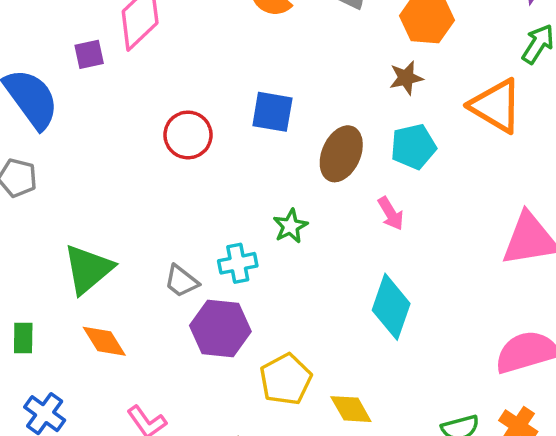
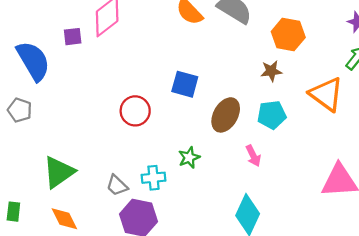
red circle: (188, 135) -> (135, 111), moved

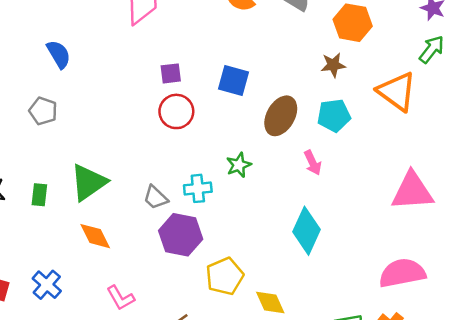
purple square: (73, 37) -> (171, 73), moved
blue semicircle: (33, 61) -> (59, 54), size x0.6
green rectangle: (13, 212) -> (39, 195), moved

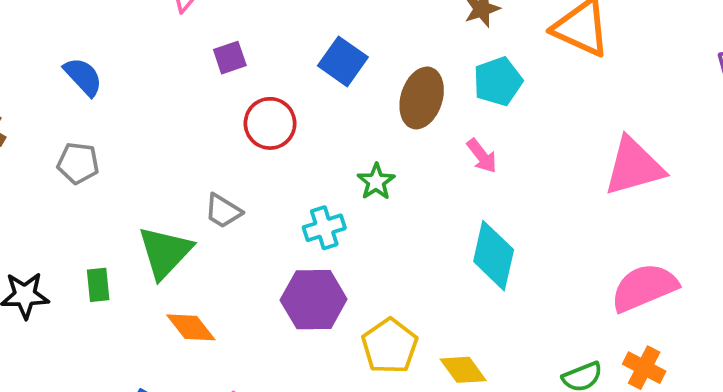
purple square: (171, 73) -> (230, 58), moved
blue square: (234, 80) -> (343, 61), turned 32
gray trapezoid: (156, 198) -> (223, 211), moved

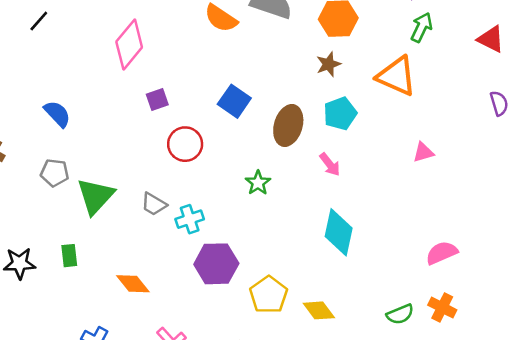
pink triangle: (634, 167) -> (423, 152), moved, size x0.5
cyan cross: (324, 228) -> (190, 219), moved
green triangle: (165, 252) -> (95, 196), moved
pink semicircle: (644, 287) -> (442, 253), size x0.7

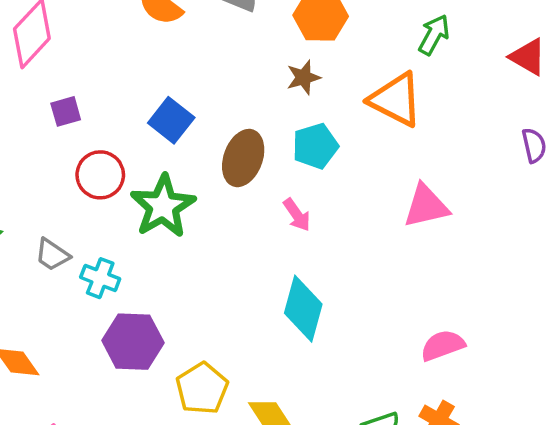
pink triangle: (423, 152) -> (426, 206), size x1.6
green star: (258, 183) -> (163, 206), moved, size x1.8
cyan cross: (190, 219) -> (100, 278), turned 36

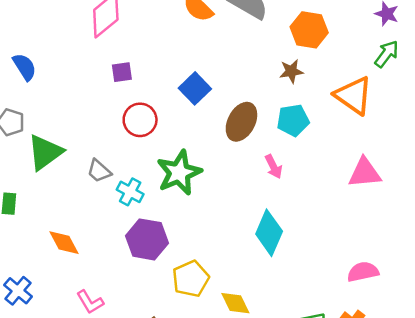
green star: (163, 206) -> (179, 173), moved

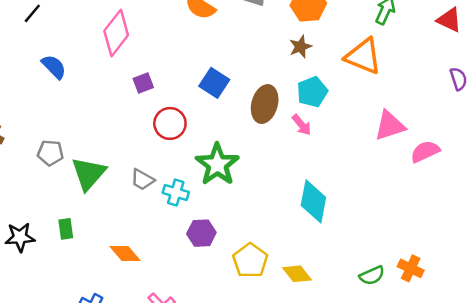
blue semicircle: (25, 67) -> (54, 67), moved
pink arrow: (274, 167) -> (302, 125), moved
purple hexagon: (147, 239) -> (201, 233), size x0.7
pink semicircle: (363, 272) -> (425, 152), moved

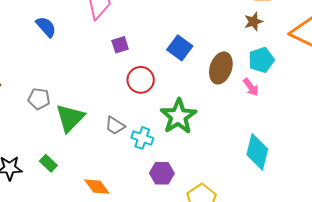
green rectangle: (66, 229) -> (48, 163), turned -42

